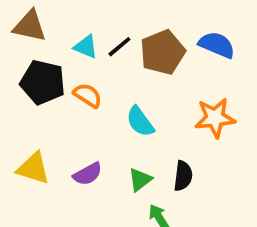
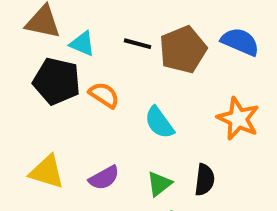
cyan triangle: (86, 47) -> (82, 44), moved
black line: (119, 47) -> (138, 44), turned 55
orange star: (215, 118) -> (238, 119), turned 30

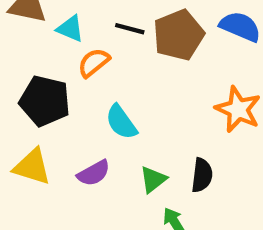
black pentagon: (57, 81) -> (45, 101), moved
orange semicircle: (104, 95) -> (94, 63), moved, turned -72
cyan semicircle: (159, 123) -> (121, 122), moved

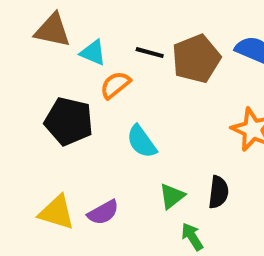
yellow triangle: (32, 167) -> (57, 212), moved
purple semicircle: (94, 173) -> (103, 212), moved

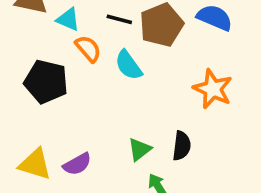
orange semicircle: (115, 85) -> (88, 49), turned 88
cyan semicircle: (142, 142) -> (129, 65), moved

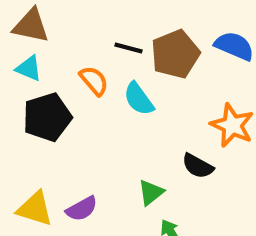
cyan triangle: (68, 19) -> (29, 68), moved
black pentagon: (46, 82) -> (47, 117), turned -30
black semicircle: (182, 146) -> (198, 166), moved, turned 112

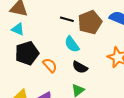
orange semicircle: (94, 81) -> (50, 65), moved
black semicircle: (198, 166) -> (80, 67), moved

